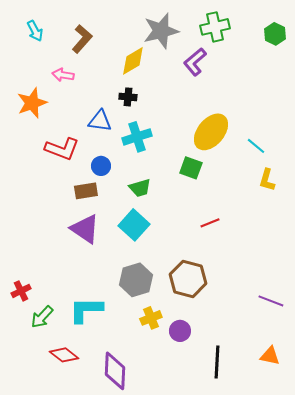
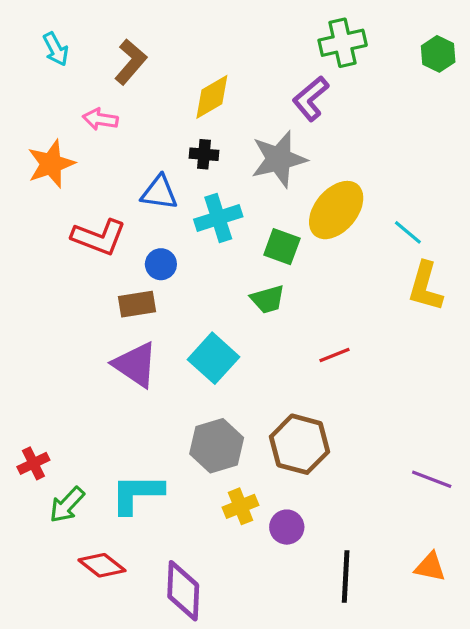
gray star: (161, 31) -> (279, 159), moved
green square: (191, 168) -> (282, 247), moved
yellow L-shape: (267, 180) -> (425, 286), size x1.4
green trapezoid: (140, 188) -> (268, 299), moved

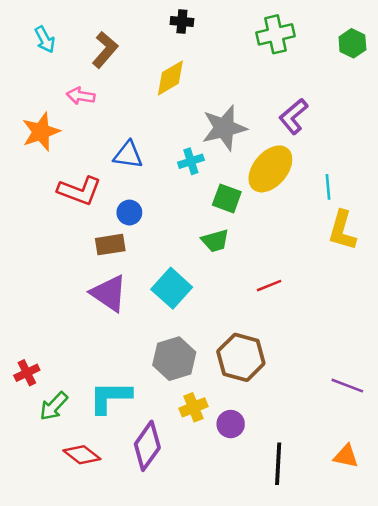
purple L-shape: (311, 99) -> (293, 116), moved
black cross: (204, 154) -> (182, 22), moved
cyan cross: (218, 218) -> (191, 161), moved, size x0.7
cyan line: (408, 232) -> (328, 187), turned 45
purple diamond: (183, 591) -> (147, 446), moved, turned 33

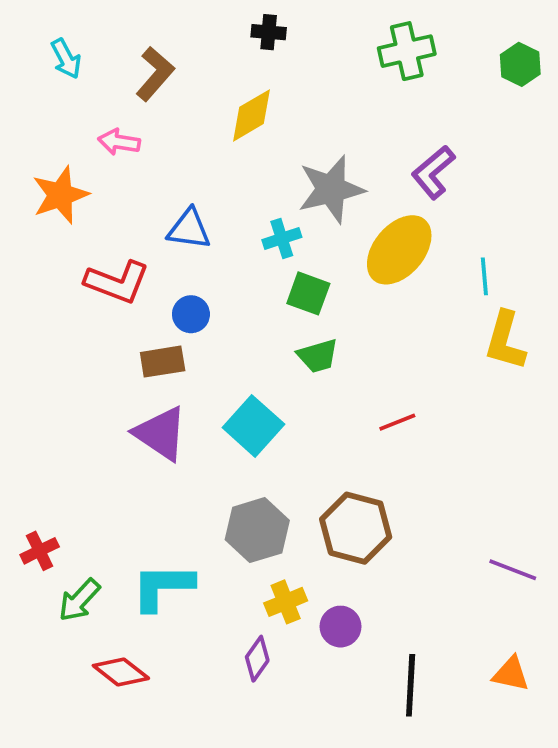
green square: (227, 198) -> (308, 293), moved
purple diamond: (147, 446) -> (257, 659), moved, size x0.6

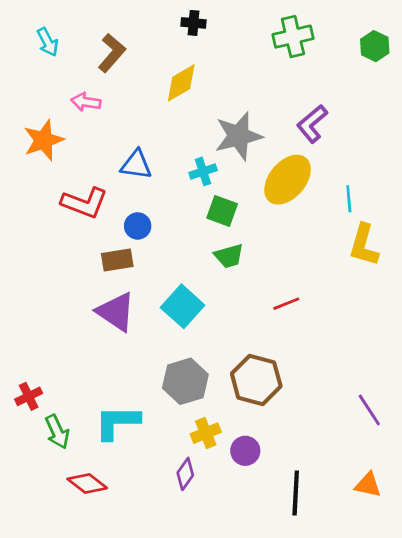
purple line: (513, 570) -> (369, 410), turned 36
green arrow: (79, 600) -> (57, 432), turned -68

